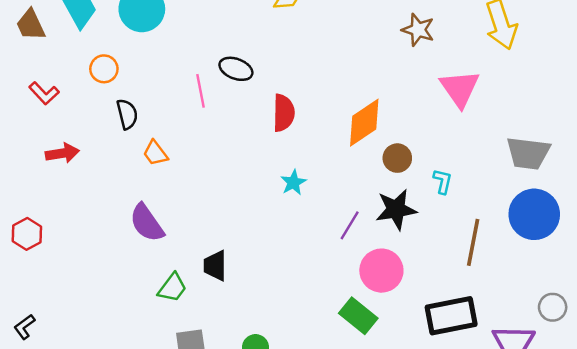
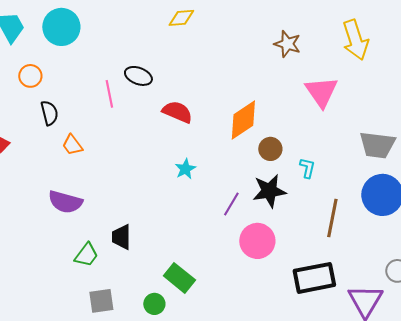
red semicircle: (284, 113) -> (177, 112), turned -68
purple semicircle: (147, 223) -> (65, 202), turned -40
green rectangle: (358, 316) -> (179, 278), moved

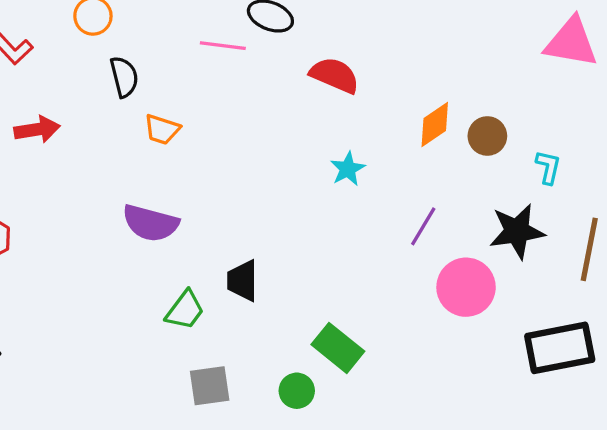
pink triangle: (321, 92) -> (571, 42), turned -45
pink line: (109, 94) -> (223, 46), turned -72
orange diamond: (243, 120) -> (435, 124), moved, size x0.7
orange trapezoid: (72, 145) -> (162, 129), turned -35
black star: (269, 191) -> (517, 231), moved

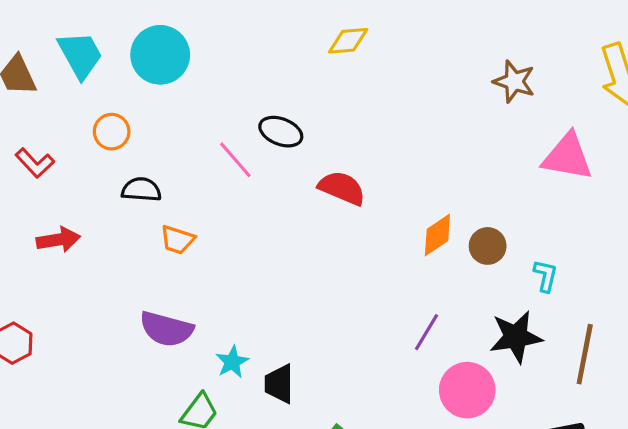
pink line: (223, 46) -> (235, 160), turned 42
black semicircle: (124, 77) -> (141, 190), turned -72
cyan star: (348, 169) -> (232, 362), moved
black trapezoid: (243, 281) -> (279, 384), moved

